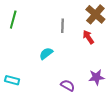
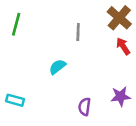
red arrow: (88, 37) -> (123, 46), moved
purple semicircle: (68, 85) -> (84, 107), turned -112

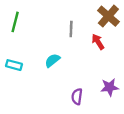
red arrow: (123, 46) -> (98, 42), moved
cyan rectangle: (15, 100) -> (14, 65), moved

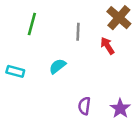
green line: (15, 22) -> (32, 24), moved
purple star: (110, 87) -> (120, 108), moved, turned -30

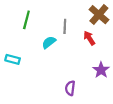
cyan semicircle: (58, 66) -> (49, 42), moved
purple star: (120, 108) -> (101, 70), moved

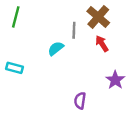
brown cross: (99, 15) -> (98, 17), moved
green line: (26, 20) -> (16, 17), moved

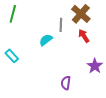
cyan rectangle: (15, 68) -> (12, 56), turned 32

